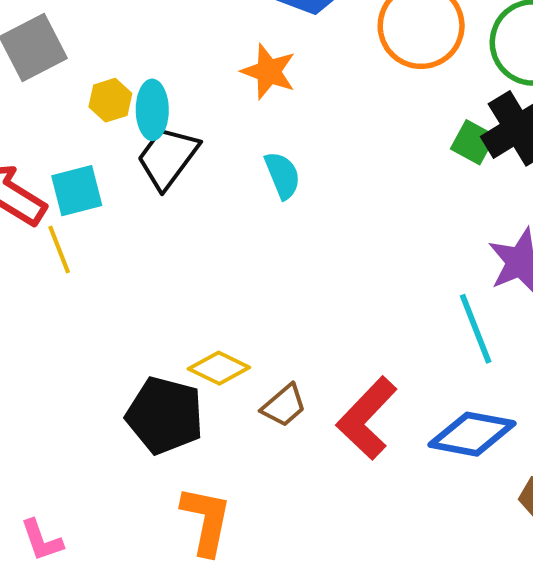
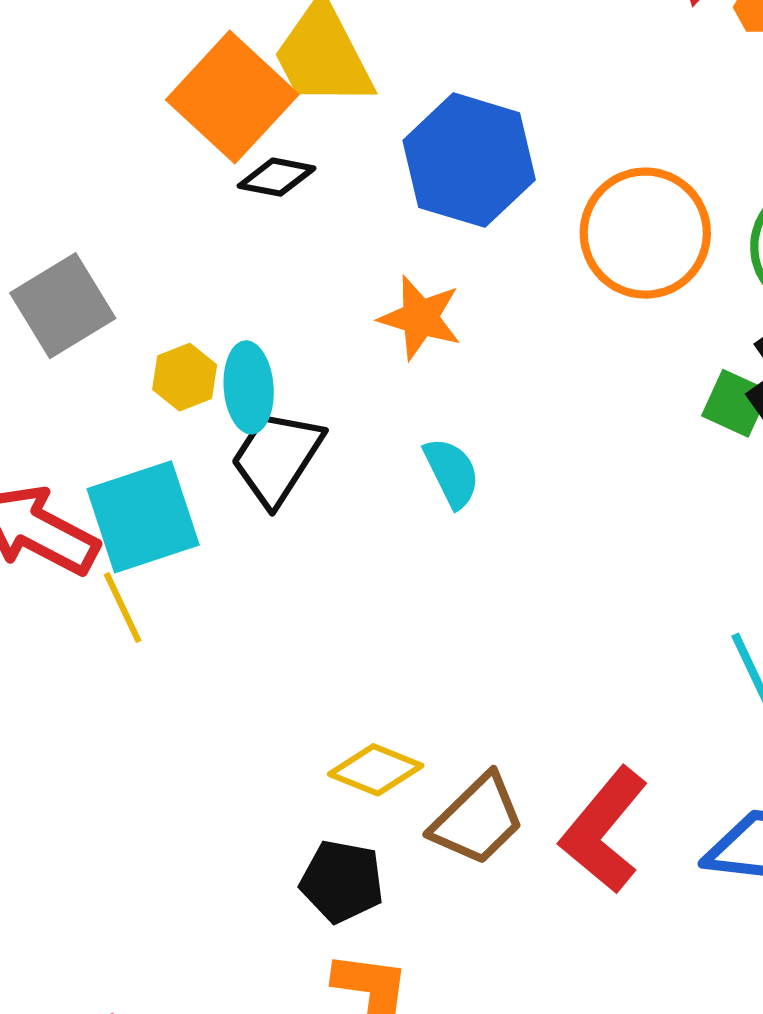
cyan square: (77, 191) -> (143, 517), size x1.4
brown trapezoid: (284, 406) -> (477, 820), size x1.4
black pentagon: (165, 415) -> (342, 881), moved, size x0.7

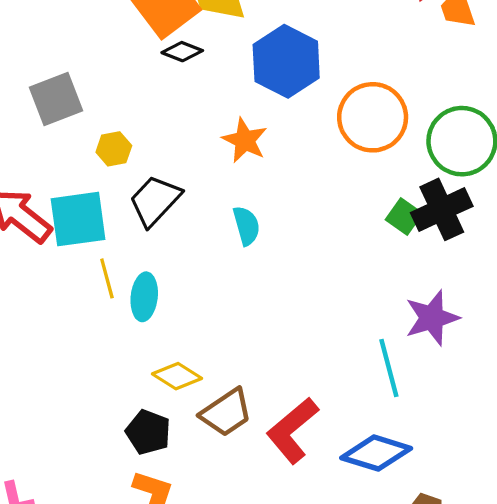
cyan ellipse: (249, 387) -> (144, 297), moved
yellow line: (123, 608) -> (107, 278), moved

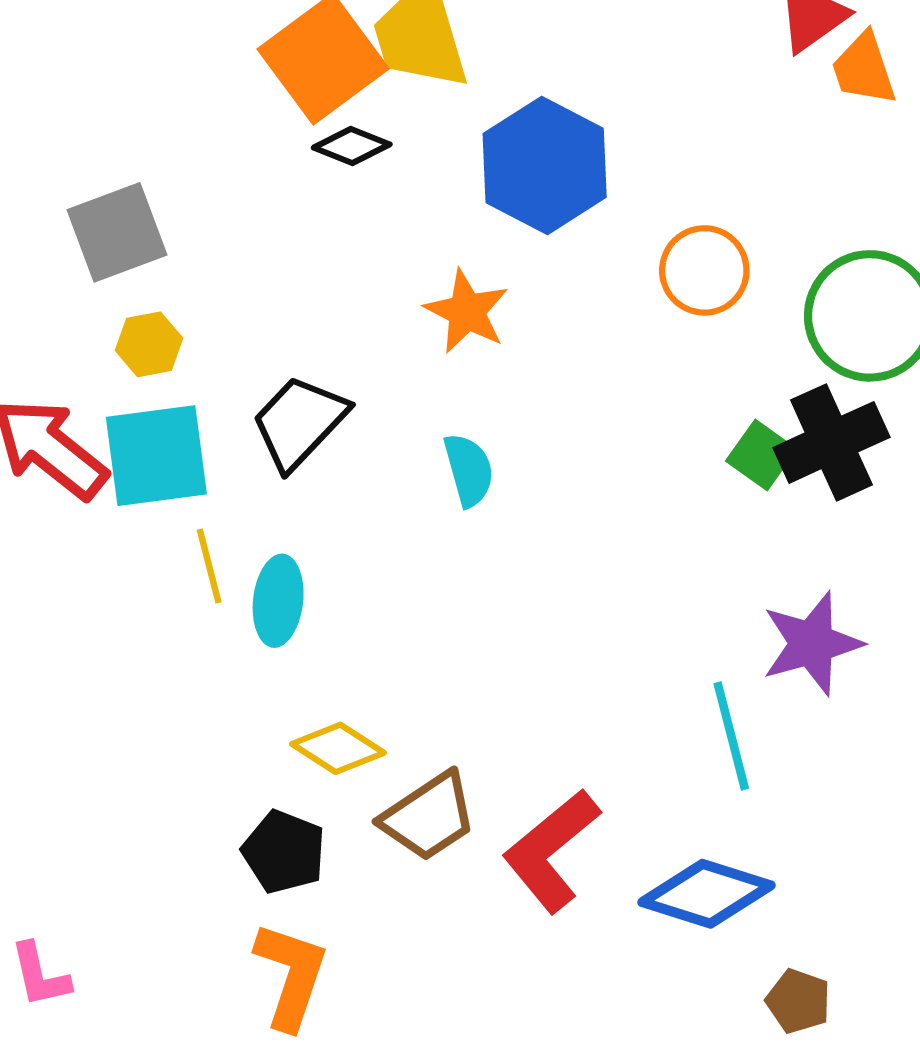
orange circle: (373, 117) -> (704, 270), size x0.7
yellow hexagon: (114, 149) -> (149, 344), moved

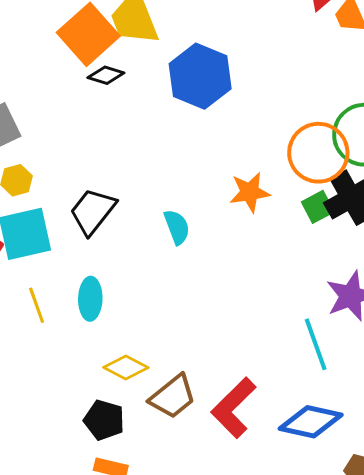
orange circle: (704, 270) -> (318, 153), moved, size x1.4
orange star: (467, 312) -> (250, 192), moved, turned -30
green square: (761, 455) -> (318, 207), turned 32
yellow line: (209, 566) -> (37, 305), moved

